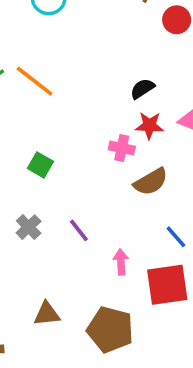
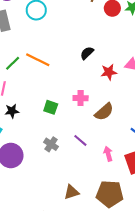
black semicircle: (142, 89) -> (87, 53), moved
pink cross: (122, 148) -> (81, 98), moved
brown semicircle: (151, 182) -> (104, 112), moved

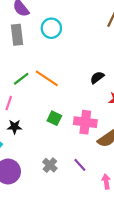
pink cross: (81, 98) -> (85, 122), size x1.5
green square: (51, 107) -> (54, 118), moved

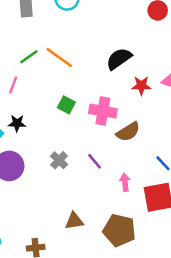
black semicircle: (97, 78) -> (119, 59), size x1.5
black star: (15, 127) -> (17, 123), moved

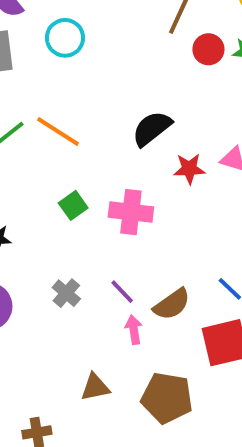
green square: (66, 105) -> (73, 205), turned 30
brown semicircle: (128, 132) -> (172, 304), moved
pink arrow: (125, 182) -> (134, 330), moved

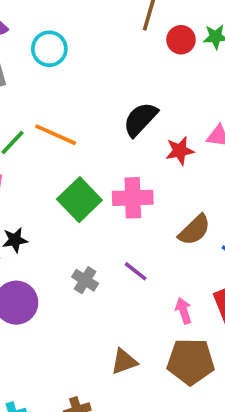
green square: (73, 205) -> (79, 200), size x1.6
brown semicircle: (172, 304) -> (194, 230), moved
pink arrow: (134, 330) -> (184, 311), moved

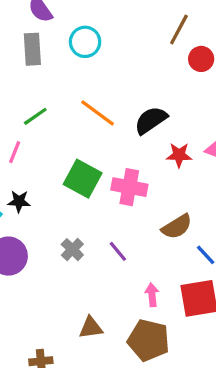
orange line: (56, 135) -> (98, 113), moved
green square: (79, 200) -> (83, 179), turned -30

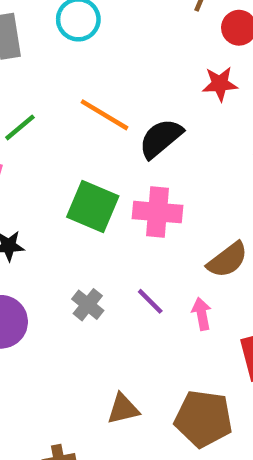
black semicircle: (151, 120) -> (161, 138), moved
red star: (179, 155) -> (220, 84), moved
pink arrow: (152, 295) -> (202, 314), moved

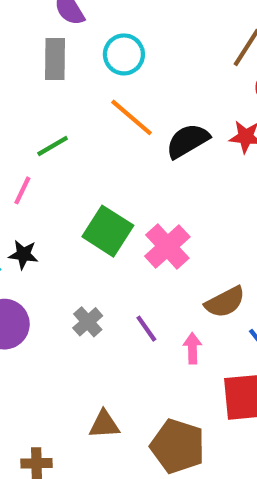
orange line: (105, 115) -> (131, 117), moved
black semicircle: (161, 138) -> (188, 141), moved
pink cross: (157, 212) -> (167, 246), turned 33

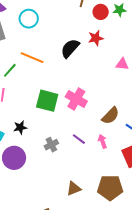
orange line: (131, 117) -> (32, 58), moved
black star: (23, 255) -> (20, 127), moved
gray cross: (88, 322) -> (51, 145), turned 32

